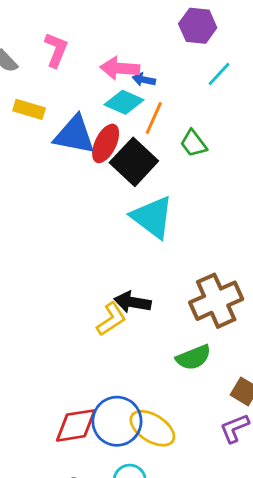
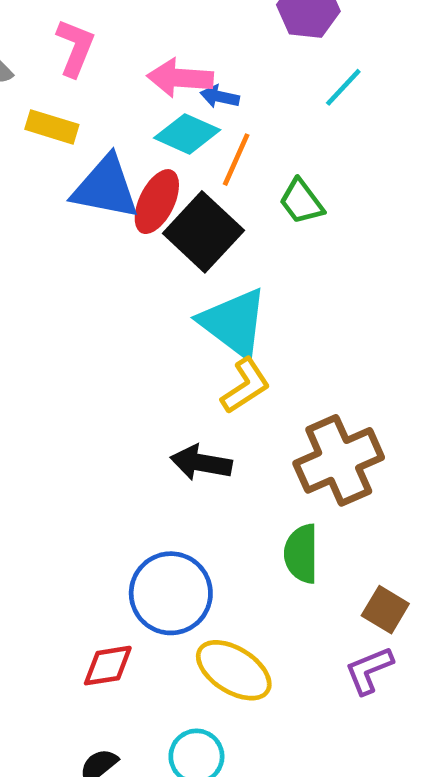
yellow rectangle: (29, 109) -> (52, 127), moved
yellow L-shape: (111, 319) -> (245, 386), moved
green semicircle: (193, 357) -> (301, 554), turned 112
blue circle: (117, 421) -> (171, 593), moved
red diamond: (76, 425) -> (108, 666), size x0.7

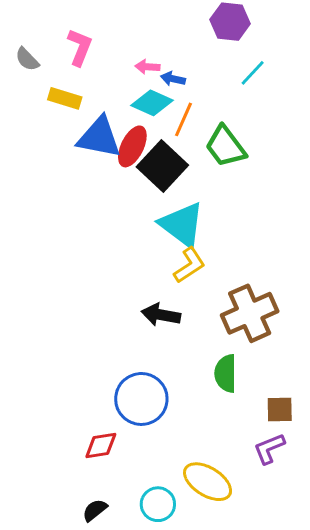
pink arrow: (180, 78) -> (147, 67), size x0.6
green trapezoid: (301, 202) -> (226, 146), size x1.4
brown square: (385, 610) -> (280, 410), turned -32
yellow ellipse: (234, 670) -> (208, 482), moved

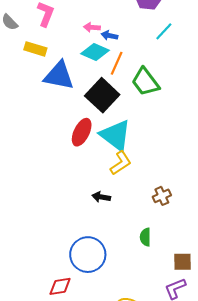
red ellipse: (132, 146) -> (82, 132), moved
brown cross: (250, 313) -> (162, 196), size x0.5
black arrow: (161, 315) -> (101, 197), size x0.7
green semicircle: (226, 373) -> (145, 237), size x0.7

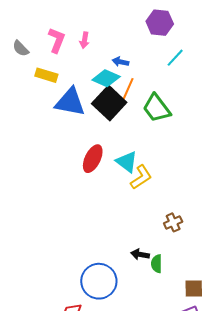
pink arrow: (92, 27) -> (84, 40), moved, turned -84
black square: (102, 95) -> (109, 103), moved
cyan triangle: (116, 135) -> (127, 162), size x0.7
yellow L-shape: (121, 163) -> (141, 177), moved
black arrow: (101, 197) -> (140, 254), moved

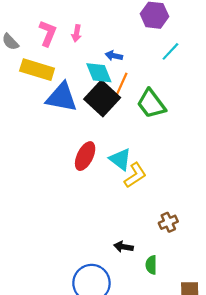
yellow rectangle: (46, 75) -> (37, 70), size x1.4
cyan diamond: (106, 78) -> (99, 73), turned 44
black arrow: (140, 254) -> (123, 247), moved

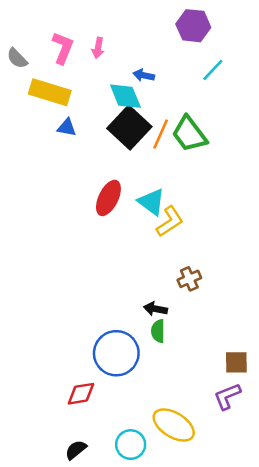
orange line: (121, 85) -> (161, 134), moved
blue triangle: (62, 97) -> (67, 127), moved, size x0.5
brown cross: (168, 222) -> (189, 279), moved
green semicircle: (151, 265) -> (158, 331), moved

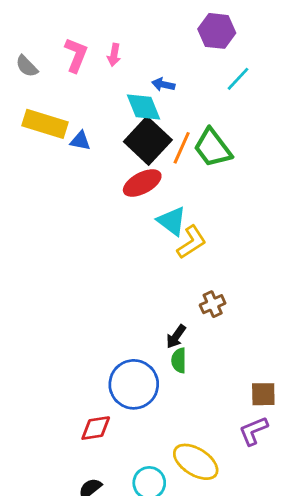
yellow rectangle: (50, 92) -> (45, 124), moved
red ellipse: (108, 198) -> (142, 183), moved, turned 36
black arrow: (155, 309) -> (176, 336), turned -65

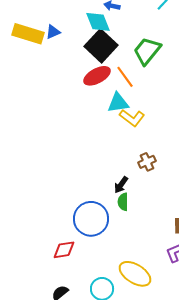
blue triangle: (80, 141) -> (53, 32), moved, turned -35
orange line: (182, 148) -> (125, 77), moved, turned -60
green trapezoid: (213, 148) -> (147, 51), turned 76
cyan triangle: (172, 221) -> (118, 103), turned -45
yellow L-shape: (191, 242) -> (132, 118), turned 70

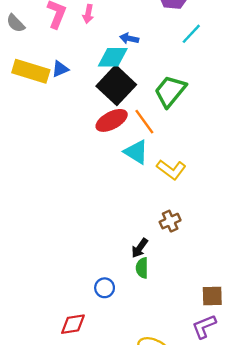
cyan diamond: (98, 22) -> (113, 57), turned -68
cyan triangle: (118, 103) -> (136, 152), turned 40
yellow L-shape: (132, 118) -> (171, 170), moved
blue circle: (91, 219) -> (105, 288), size x0.5

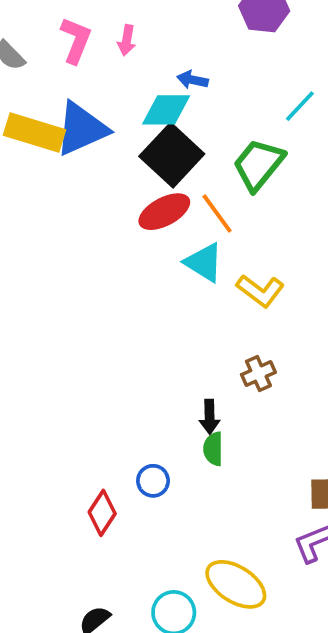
cyan line: (191, 34) -> (300, 106), moved
blue triangle: (60, 69) -> (81, 129), size x2.0
black arrow: (140, 248) -> (209, 417), turned -36
red diamond: (73, 324) -> (102, 513), moved, turned -48

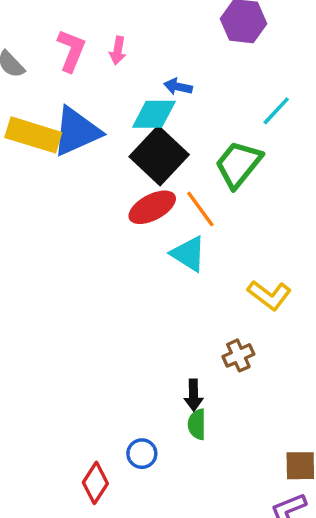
yellow L-shape: (260, 291) -> (269, 295), moved

